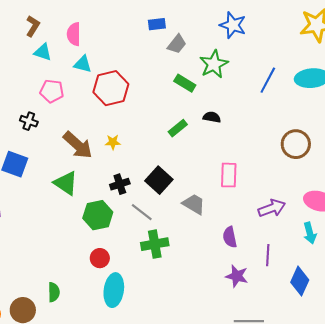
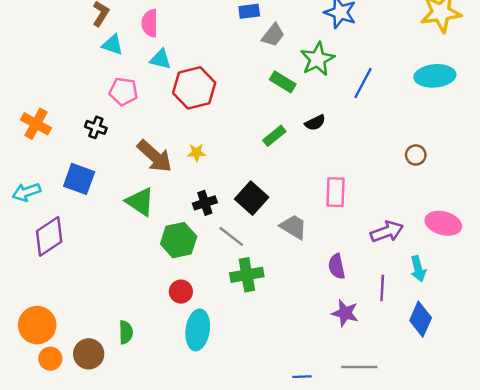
blue line: (268, 80) -> (363, 83), moved
black semicircle: (212, 117) -> (315, 123), turned 144
brown circle: (296, 144) -> (416, 155), size x0.6
cyan arrow: (310, 233) -> (418, 269), moved

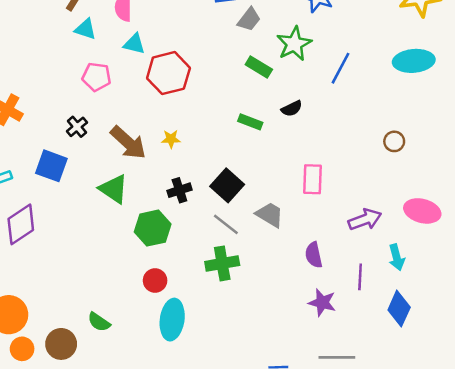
black cross: (96, 127) -> (77, 127), moved, turned 30
green rectangle: (274, 136) -> (250, 122), turned 60
gray line: (231, 236) -> (226, 224), moved
green semicircle: (126, 332) -> (99, 322), turned 125

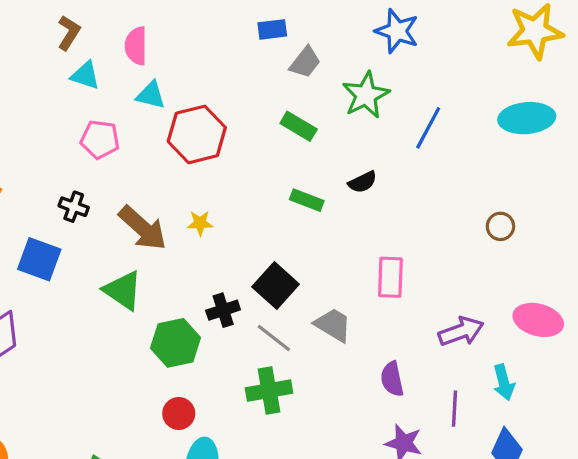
green rectangle: (259, 67) -> (299, 126), moved
black cross: (77, 127) -> (74, 207), turned -30
black cross: (179, 190) -> (223, 310), moved

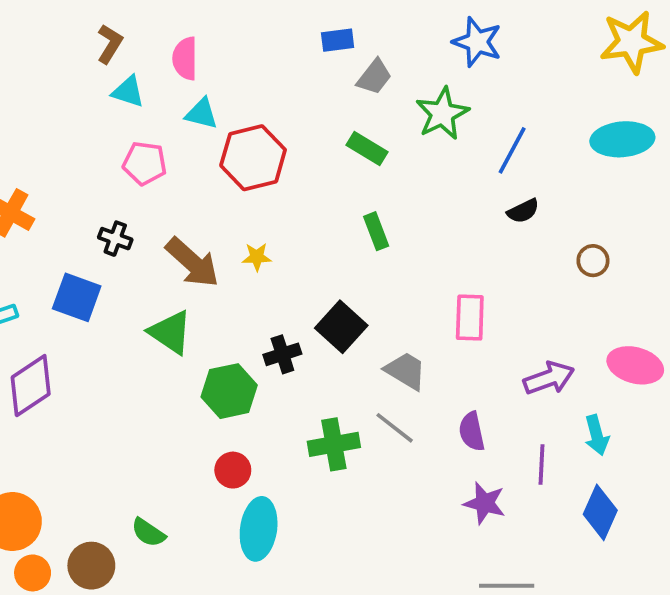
black semicircle: (363, 182) -> (523, 211), moved
green rectangle: (307, 200) -> (376, 231), turned 48
gray line: (274, 338) -> (395, 428), moved

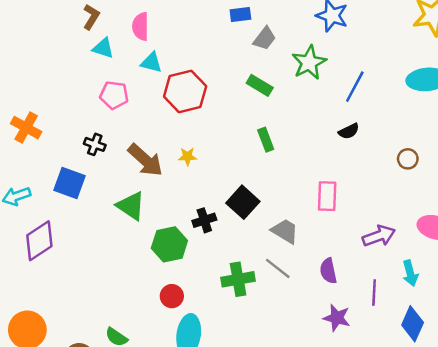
black semicircle: (523, 211) -> (349, 131), moved

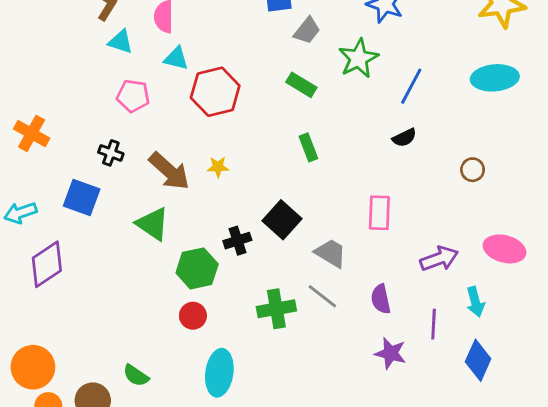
red circle: (172, 296) -> (193, 316), moved

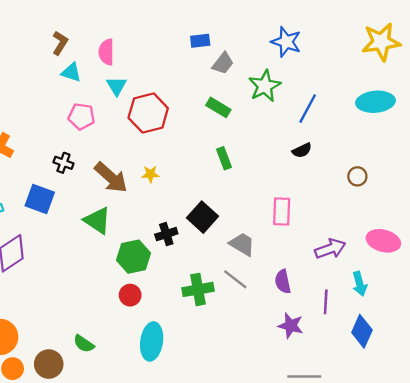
cyan triangle: (176, 58) -> (117, 86), turned 45

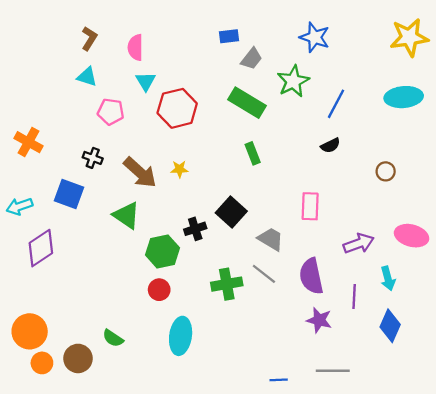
cyan triangle: (71, 72) -> (87, 77), moved
green rectangle: (218, 107) -> (247, 103), size x1.5
purple semicircle: (283, 282) -> (311, 276), size x1.5

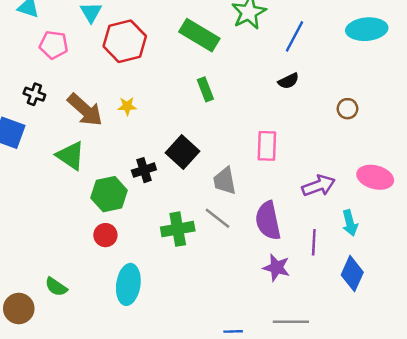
gray trapezoid: (271, 239) -> (225, 181), turned -132

